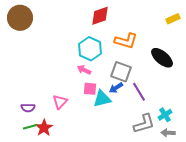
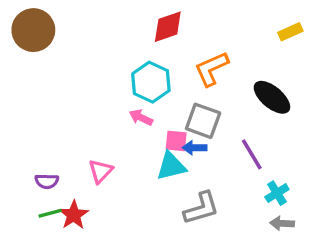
orange L-shape: (126, 41) -> (211, 69), turned 140
blue arrow: (116, 88) -> (195, 148), turned 32
pink square: (90, 89) -> (176, 141), moved
purple line: (139, 92) -> (252, 154), moved
gray L-shape: (144, 124) -> (201, 208), moved

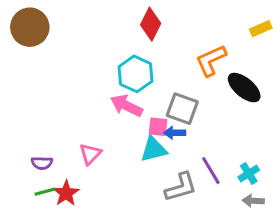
red diamond: (168, 27) -> (151, 24), turned -44
orange L-shape: (211, 69) -> (211, 60), moved
pink arrow: (141, 117) -> (126, 106), size x1.5
purple line: (252, 154) -> (211, 171), moved

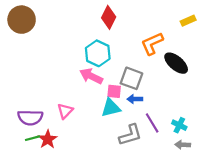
blue arrow: (175, 133) -> (135, 99), moved
purple semicircle: (42, 163) -> (30, 118), size x1.6
cyan cross: (249, 174) -> (179, 125), turned -32

